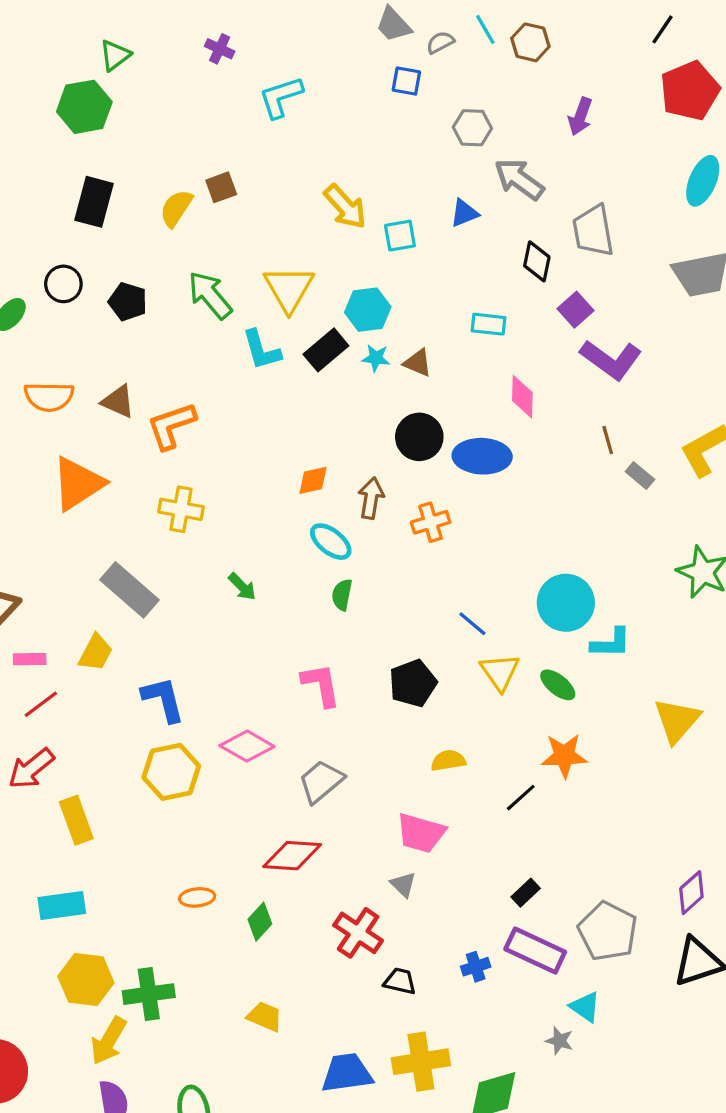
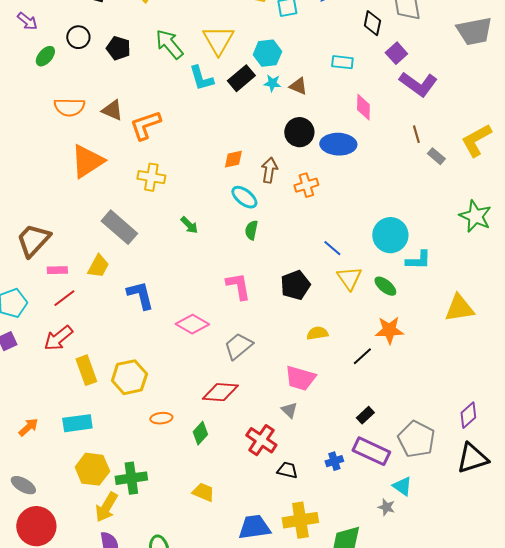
yellow triangle: (677, 720) -> (459, 308), turned 40
yellow hexagon: (171, 772) -> (129, 377), moved

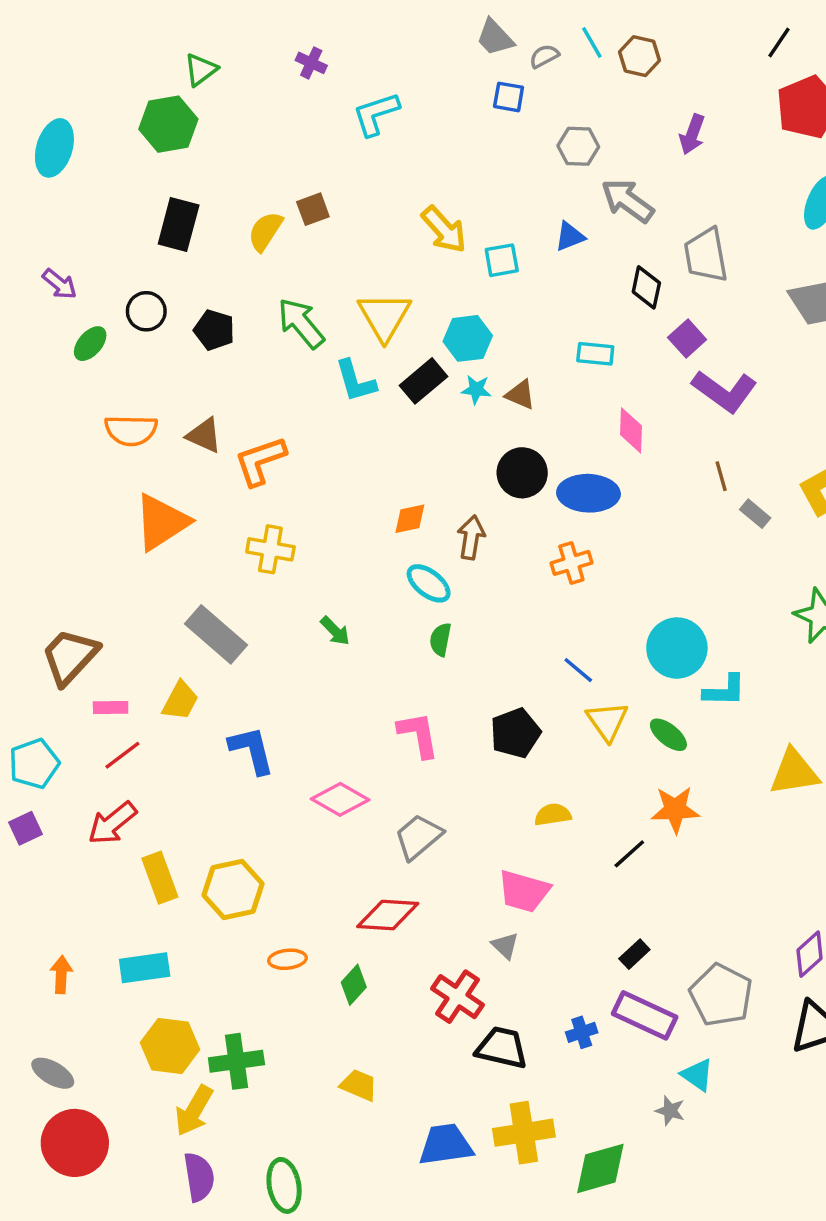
orange cross: (306, 185) -> (571, 563), moved
orange arrow: (28, 427) -> (61, 975), turned -45
black trapezoid: (287, 470) -> (502, 1048), size x1.5

